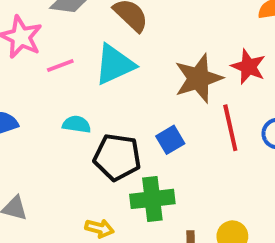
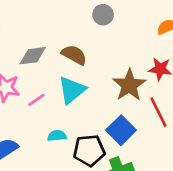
blue square: (170, 140) -> (121, 130), size x1.5

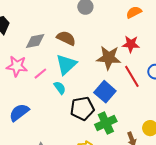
brown star: (129, 85) -> (109, 58), turned -30
cyan semicircle: (57, 136) -> (60, 88), moved, turned 64

